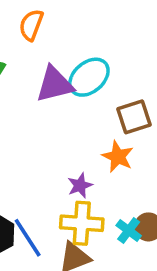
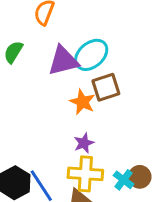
brown square: (134, 117) -> (106, 87), moved
orange star: (118, 157) -> (82, 102), moved

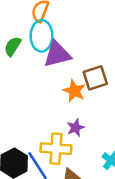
cyan ellipse: (91, 55) -> (42, 36), moved, turned -48
yellow cross: (85, 174) -> (56, 149), moved

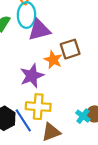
purple star: (76, 128) -> (32, 76), moved, size x1.6

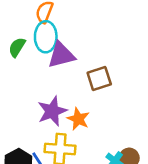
orange star: (53, 60) -> (78, 119), moved

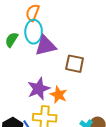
brown square: (99, 79) -> (75, 64), turned 30

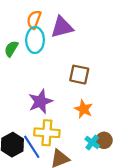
purple triangle: (46, 46) -> (62, 27), moved
orange star: (59, 95) -> (84, 109), moved

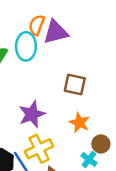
orange semicircle: (34, 20) -> (37, 25), moved
yellow cross: (47, 133) -> (39, 149), turned -30
brown circle: (104, 140) -> (101, 144), moved

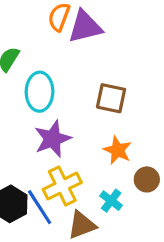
cyan ellipse: (26, 46) -> (40, 92), moved
cyan cross: (89, 159) -> (111, 201), moved

